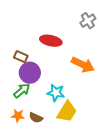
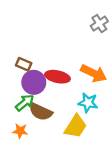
red ellipse: (51, 41) -> (57, 77), moved
cyan star: (56, 93) -> (88, 103), moved
brown semicircle: (36, 118) -> (41, 112), moved, size x1.5

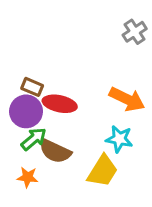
red ellipse: (57, 77) -> (60, 104), moved
purple circle: (34, 82) -> (26, 111), moved

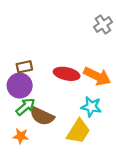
brown rectangle: (32, 87) -> (24, 67), turned -35
red ellipse: (60, 104) -> (67, 74), moved

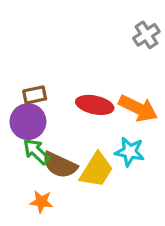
green arrow: (25, 107) -> (36, 152), turned -96
yellow trapezoid: (78, 131) -> (96, 170), moved
orange star: (21, 136) -> (41, 202), moved

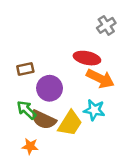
red ellipse: (95, 105) -> (87, 58), moved
purple circle: (28, 122) -> (50, 88), moved

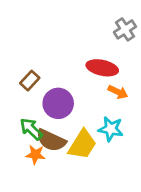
brown rectangle: (25, 69) -> (30, 81), turned -35
orange arrow: (100, 79) -> (118, 92), size x0.6
orange star: (30, 146) -> (35, 155), moved

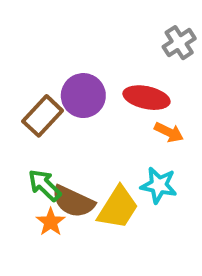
brown rectangle: (30, 81) -> (43, 116), size x1.4
purple circle: (58, 103) -> (83, 96), moved
orange star: (35, 155) -> (51, 222), turned 30

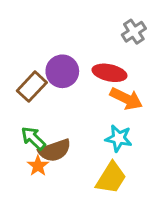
orange arrow: (169, 132) -> (126, 99), size x1.5
brown semicircle: (73, 202) -> (55, 150), turned -44
yellow trapezoid: (118, 208) -> (111, 178), moved

